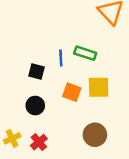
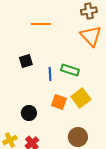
black square: (36, 71) -> (26, 61), moved, turned -32
yellow square: (99, 87) -> (81, 98), turned -36

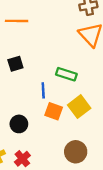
orange line: (41, 24) -> (17, 21), moved
blue line: (50, 74) -> (43, 90), moved

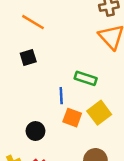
orange line: (17, 21) -> (33, 22), turned 30
black square: (15, 64) -> (28, 58), moved

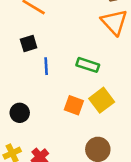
blue line: (61, 96) -> (46, 66), moved
black circle: (35, 131) -> (20, 113), moved

